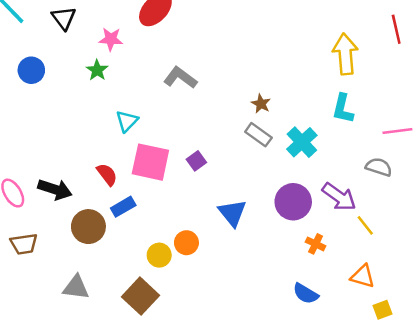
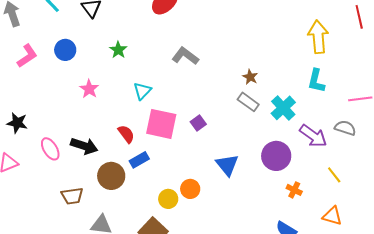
pink star: (111, 39) -> (89, 89), moved, turned 30
purple arrow: (339, 197) -> (313, 136), moved
brown trapezoid: (24, 244) -> (72, 196), moved

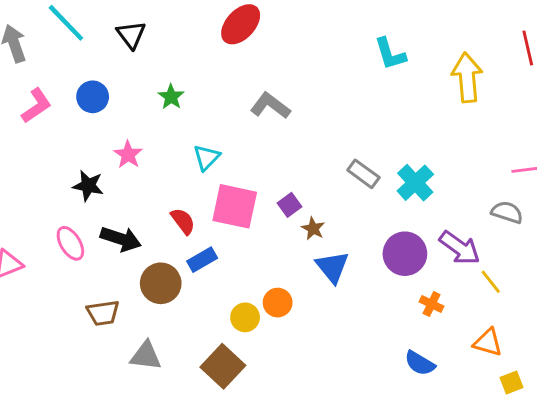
brown star: (250, 77) -> (313, 229), moved
cyan L-shape: (316, 81) -> (390, 54), moved, turned -30
black star: (17, 123) -> (88, 186), moved
purple arrow: (313, 136) -> (460, 248), moved

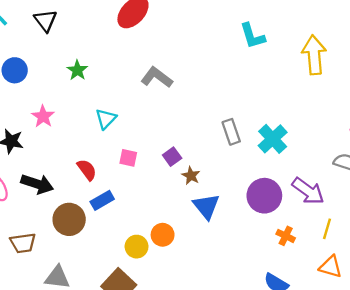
gray rectangle: (363, 174) -> (231, 132), turned 35
pink square: (235, 206) -> (128, 158), size x0.5
yellow line: (491, 282) -> (327, 229), moved, turned 54

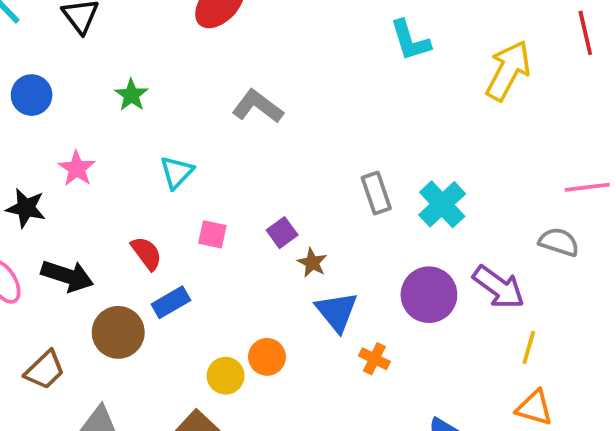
yellow arrow: (314, 55) -> (508, 71), turned 33
orange cross: (286, 236) -> (374, 359), moved
brown trapezoid: (23, 243) -> (45, 370), turned -36

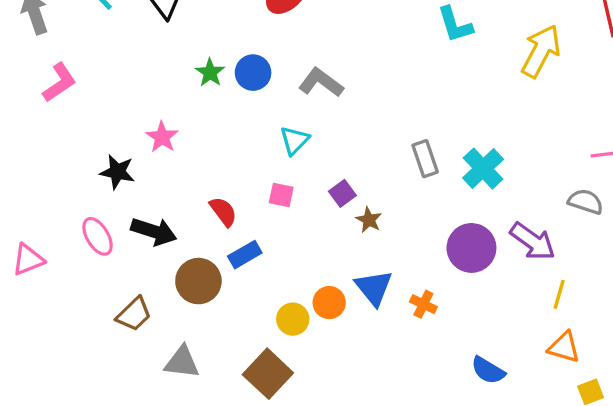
blue circle: (32, 95) -> (253, 73), moved
cyan triangle: (177, 172) -> (294, 140), moved
blue triangle: (337, 312) -> (374, 288), moved

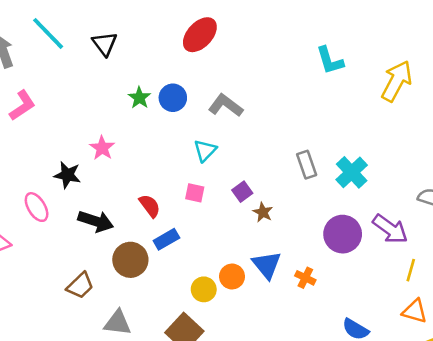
pink ellipse: (98, 236) -> (37, 207), moved

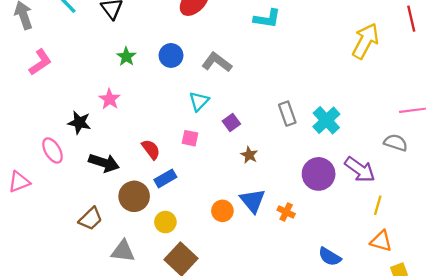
cyan L-shape: (330, 60) -> (267, 19), moved, turned -64
green star: (139, 98) -> (126, 57), moved
purple square: (242, 192) -> (231, 123), moved
yellow circle: (204, 289) -> (165, 222), moved

